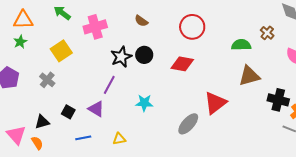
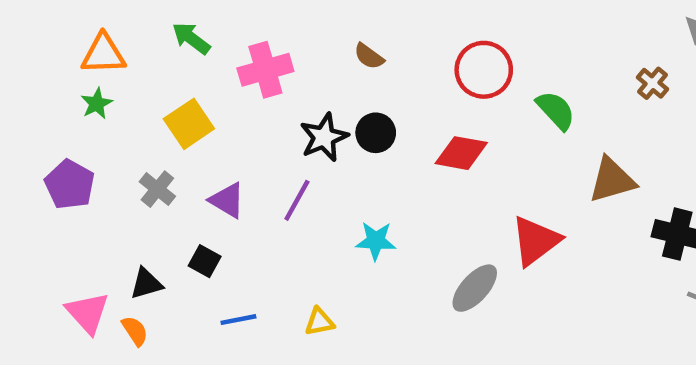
green semicircle: (241, 45) -> (556, 110), moved, turned 48
purple triangle: (96, 109) -> (227, 200), moved

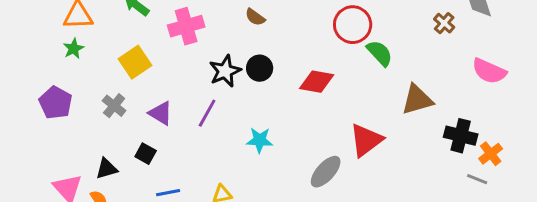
red circle: (484, 70) -> (353, 25), moved
brown cross: (653, 83) -> (444, 23), moved

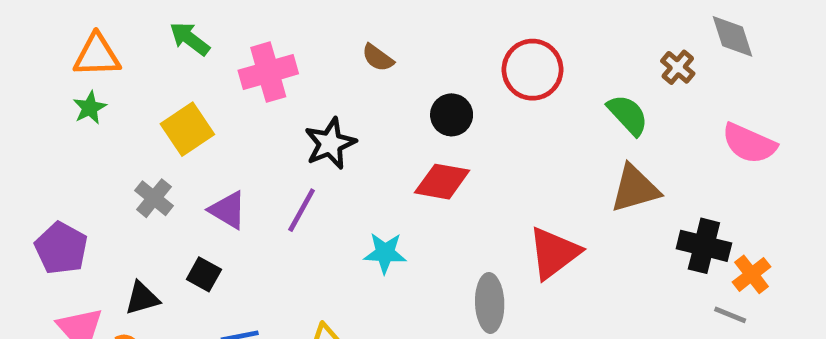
green semicircle: (380, 53) -> (628, 115), moved
black circle: (260, 68) -> (452, 115), moved
red diamond: (317, 82) -> (442, 182), moved
purple pentagon: (56, 103) -> (61, 248), moved
gray ellipse: (326, 172) -> (490, 303), turned -44

